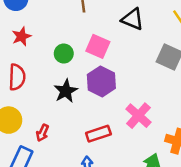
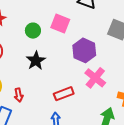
purple hexagon: (101, 81) -> (84, 50), moved
red arrow: (42, 133) -> (19, 95), turned -32

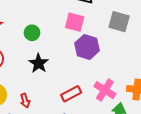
pink square: (60, 24) -> (75, 22), moved
pink cross: (95, 78) -> (105, 90), moved

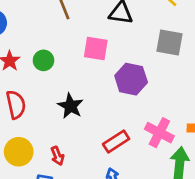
pink square: (75, 22) -> (96, 49), moved
green circle: (32, 33) -> (43, 60), moved

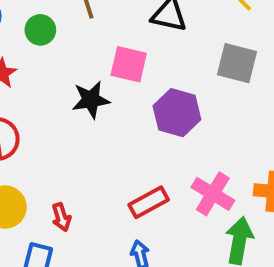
green circle: (43, 60) -> (40, 30), moved
black star: (70, 106) -> (91, 100), moved, turned 30

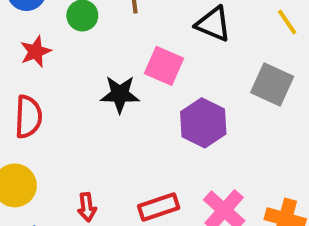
red arrow: (61, 217) -> (87, 207), moved

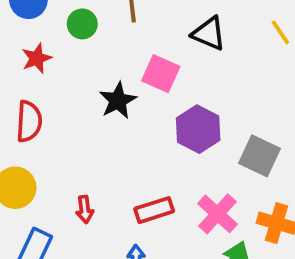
gray square: (272, 85) -> (259, 156), moved
black star: (120, 94) -> (118, 101), turned -30

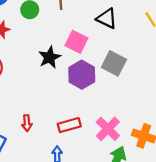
purple hexagon: (198, 129) -> (82, 75), moved
gray square: (259, 156) -> (114, 63), moved

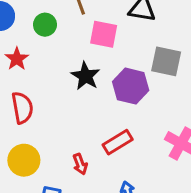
pink square: (76, 42) -> (104, 34), moved
red rectangle: (69, 125) -> (118, 142), moved

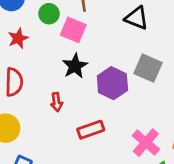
pink square: (104, 34) -> (73, 30), moved
red arrow: (80, 164) -> (57, 102), moved

